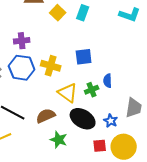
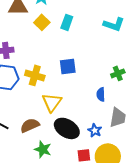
blue semicircle: (108, 81) -> (101, 94), moved
green cross: (92, 90) -> (118, 73), moved
yellow triangle: (68, 93) -> (52, 102), turned 30

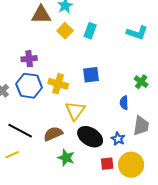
green cross: (118, 73) -> (141, 82), turned -32

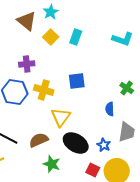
brown triangle: (41, 15) -> (27, 21), turned 40
purple cross: (29, 59) -> (27, 64), moved
red square: (107, 164) -> (93, 170), turned 32

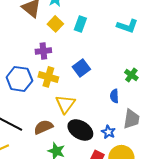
purple cross: (27, 64) -> (43, 51), moved
blue square: (77, 81) -> (81, 68), turned -30

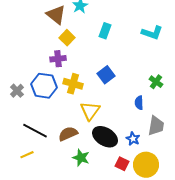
yellow square: (55, 24) -> (67, 38), moved
purple cross: (43, 51) -> (58, 59), moved

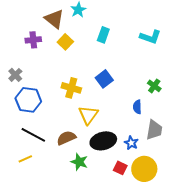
purple cross: (58, 59) -> (33, 40), moved
blue hexagon: (44, 86) -> (28, 100), moved
gray cross: (17, 91) -> (15, 75), moved
black ellipse: (105, 137) -> (103, 141), turned -45

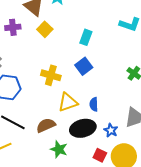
cyan rectangle: (103, 35) -> (86, 37), moved
blue semicircle: (137, 107) -> (94, 104), moved
yellow triangle: (88, 115) -> (68, 102), turned 35

